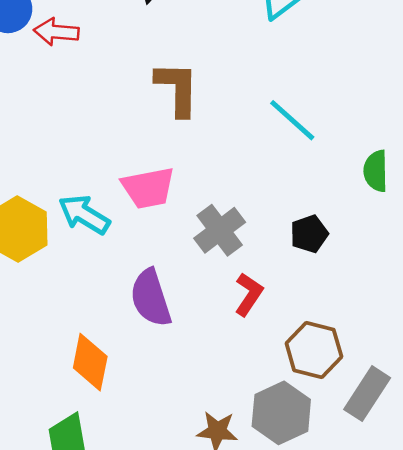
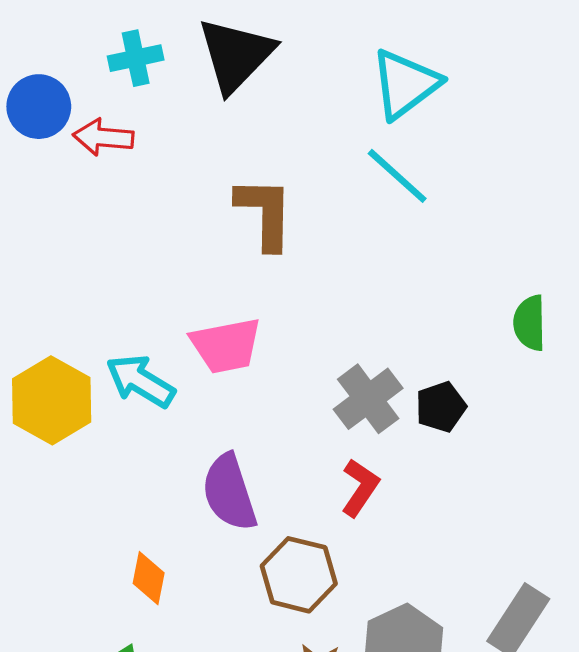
cyan line: (292, 120) -> (397, 176), moved
gray cross: (220, 230) -> (368, 399), moved
brown hexagon: (314, 350) -> (299, 575), moved
orange diamond: (90, 362) -> (149, 578), size x0.7

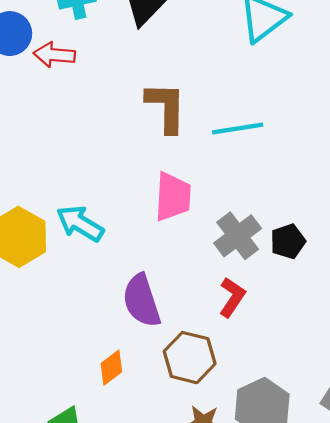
cyan line: (397, 176) -> (238, 129), moved, turned -51
pink trapezoid: (226, 346) -> (173, 197), moved, turned -76
orange diamond: (149, 578) -> (111, 368), moved, turned 42

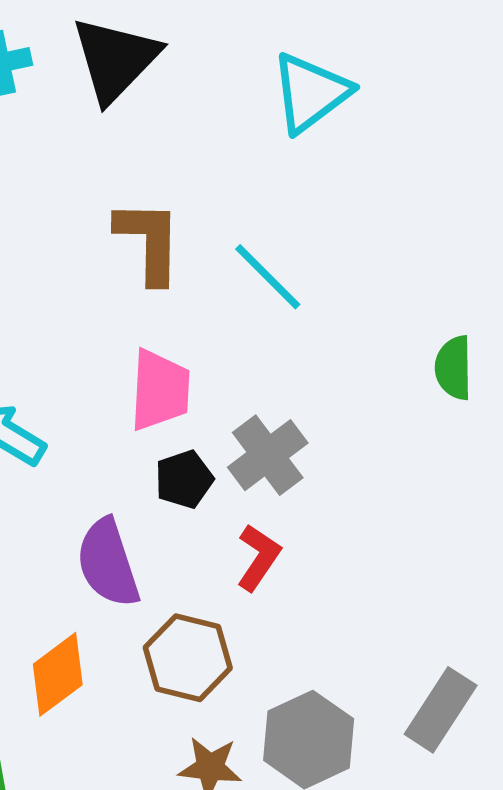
cyan line: (238, 129) -> (268, 277), turned 54
black pentagon: (288, 241) -> (184, 479), moved
orange diamond: (111, 368) -> (58, 674), size x1.4

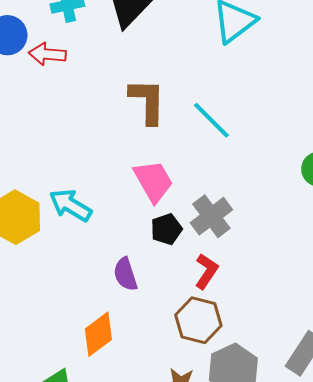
pink trapezoid: (160, 390) -> (153, 181), turned -33
purple semicircle: (108, 563) -> (125, 274), size x0.7
brown hexagon: (188, 658) -> (198, 320), moved

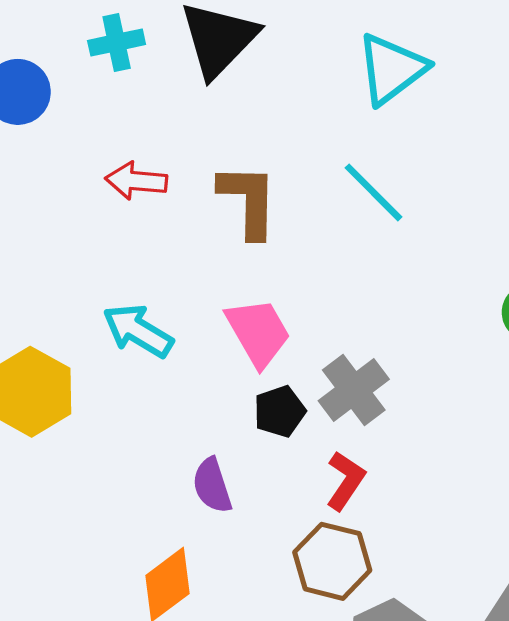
red arrow: (47, 54) -> (136, 181), moved
cyan line: (211, 120) -> (373, 192), moved
cyan arrow: (70, 205) -> (138, 331), moved

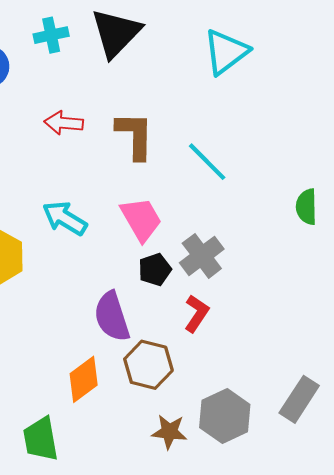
cyan line: (373, 192) -> (207, 162), moved
purple semicircle: (212, 486) -> (112, 317), size x1.4
brown hexagon: (332, 561) -> (148, 365), moved

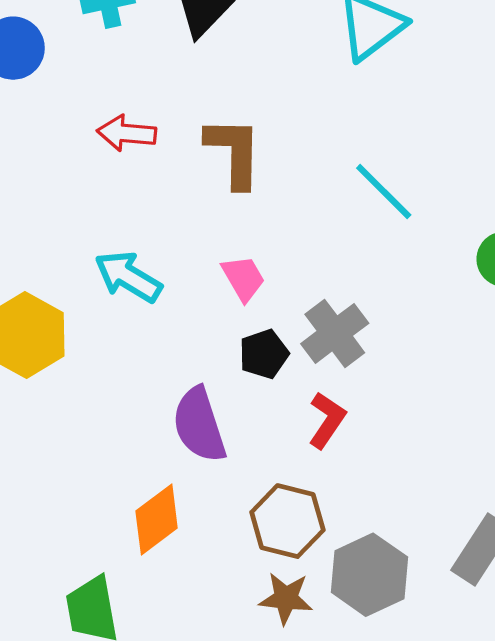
cyan line: (207, 162) -> (384, 192), moved
pink trapezoid: (141, 219) -> (243, 278), size x0.7
brown hexagon: (148, 365) -> (287, 521), moved

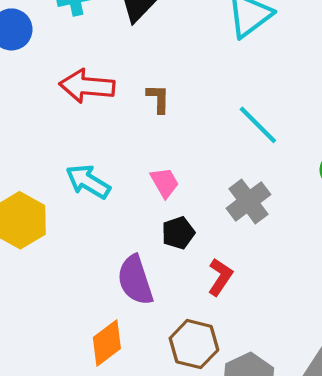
red arrow: (127, 133) -> (87, 86), size x1.4
brown L-shape: (234, 152) -> (158, 99), size x0.6
gray cross: (335, 333) -> (248, 201), moved

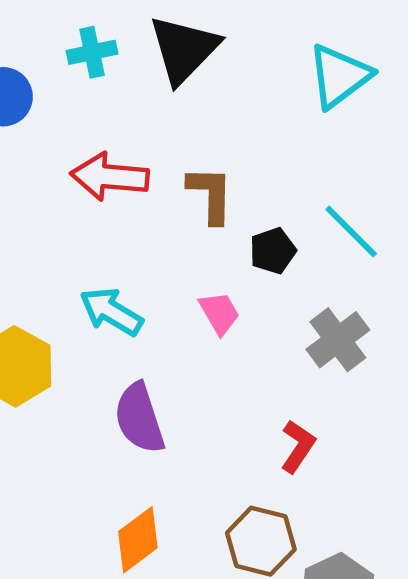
brown L-shape: (158, 99) -> (210, 195), size x1.4
black pentagon: (178, 233) -> (273, 251), moved
purple semicircle: (135, 280) -> (139, 418), moved

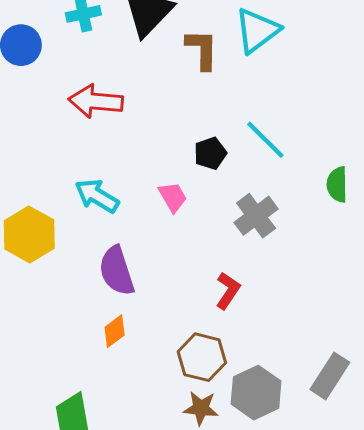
brown L-shape: (210, 195) -> (202, 49), moved
orange diamond: (138, 540) -> (115, 331), moved, size x0.7

